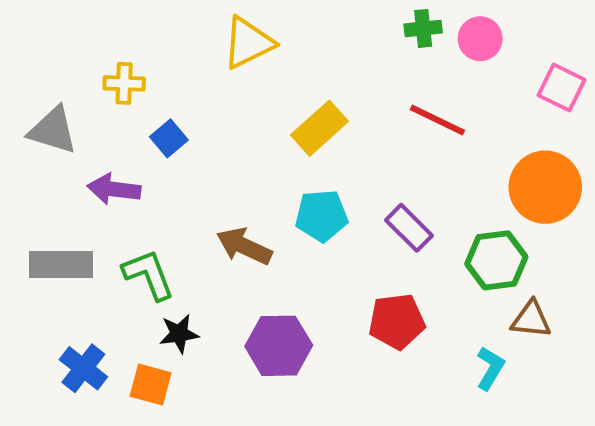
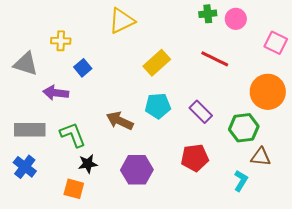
blue cross: (83, 368) -> (25, 167), moved

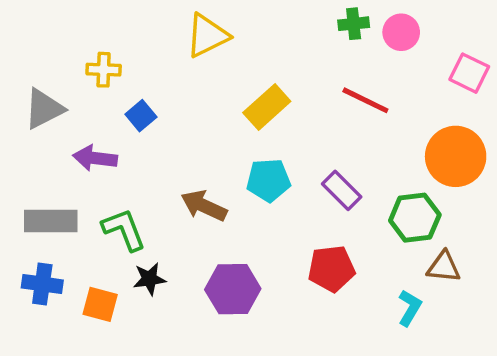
gray triangle: (26, 64) -> (44, 109), turned -44
blue cross: (25, 167) -> (42, 284), turned -30
orange square: (74, 189) -> (100, 304), moved

